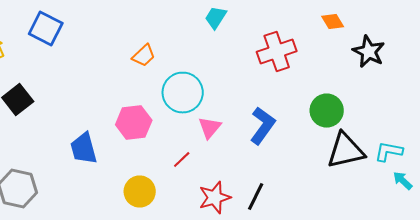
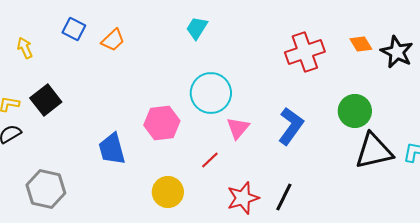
cyan trapezoid: (216, 18) -> (197, 28), moved
orange diamond: (333, 22) -> (361, 44), moved
blue square: (46, 28) -> (74, 29), size x0.7
orange trapezoid: (144, 56) -> (113, 40), moved

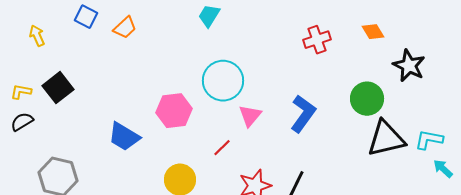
red cross: (305, 52) -> (317, 40), size x0.7
black star: (397, 52) -> (409, 66), moved
blue trapezoid: (112, 149) -> (124, 137), turned -44

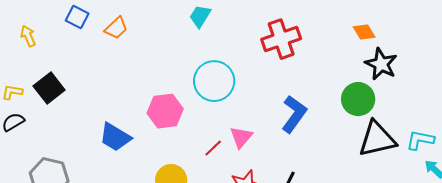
red cross: (317, 40) -> (281, 39), moved, size x1.4
black star: (409, 66) -> (381, 64), moved
pink triangle: (250, 116) -> (241, 137), moved

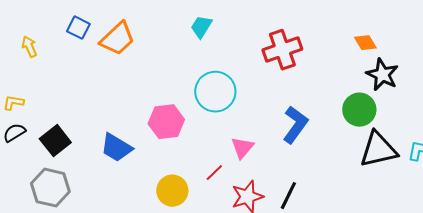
orange trapezoid: (116, 28) -> (117, 39), size x1.5
black square: (49, 88) -> (55, 141), moved
red line: (213, 148) -> (214, 173), moved

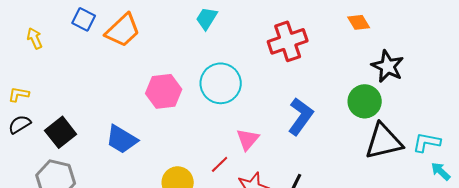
orange diamond: (365, 43) -> (359, 22), moved
pink hexagon: (166, 122) -> (164, 91), moved

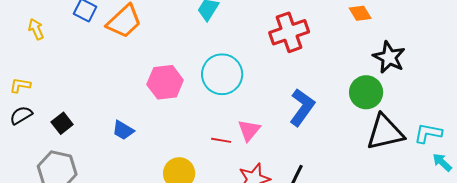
black square: (61, 132) -> (62, 123), size x0.7
blue trapezoid: (122, 139) -> (123, 130), size x0.7
red line: (220, 164) -> (221, 140), moved, turned 54

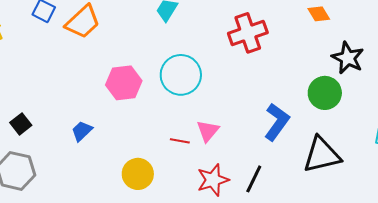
blue L-shape: (302, 107) -> (277, 122), moved
blue trapezoid: (123, 130) -> (82, 131), turned 105
black triangle: (385, 132) -> (322, 155), moved

